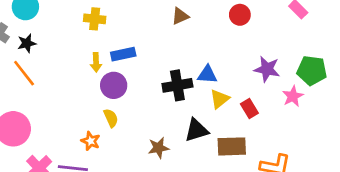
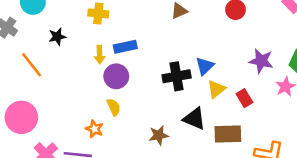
black star: (27, 43) -> (57, 37), moved
blue triangle: (207, 75) -> (205, 66), turned -48
black triangle: (196, 130) -> (194, 119), turned 40

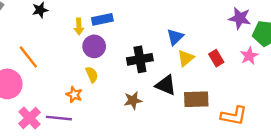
purple star: (261, 61) -> (240, 18), moved
orange line: (32, 65) -> (28, 57), moved
black cross: (177, 76) -> (140, 59), moved
red rectangle: (244, 98) -> (216, 58), moved

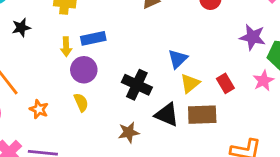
black cross: (140, 59) -> (137, 85), turned 35
orange star: (74, 95) -> (39, 109), moved
brown rectangle: (196, 99) -> (202, 115), moved

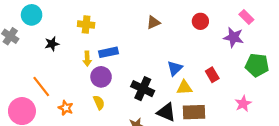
purple star: (253, 37) -> (234, 37), moved
pink star: (263, 81) -> (243, 104), moved
yellow triangle: (190, 83) -> (184, 88), turned 35
red rectangle: (225, 83) -> (212, 75), moved

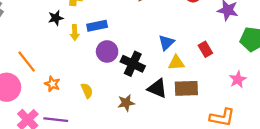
black star: (52, 44) -> (56, 18), moved
purple circle: (101, 77) -> (107, 51), moved
yellow semicircle: (99, 103) -> (87, 91), moved

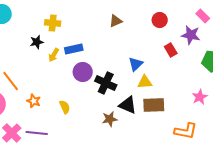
yellow arrow: (75, 32) -> (54, 55), turned 32
red rectangle: (205, 49) -> (171, 50), moved
brown star: (126, 103) -> (110, 119), moved

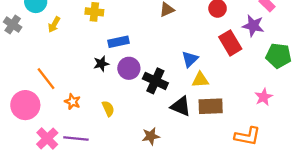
black star: (37, 42) -> (101, 64), moved
red rectangle: (171, 50) -> (230, 43), size x1.5
yellow arrow: (54, 55) -> (54, 25), moved
brown star: (110, 119) -> (151, 136), moved

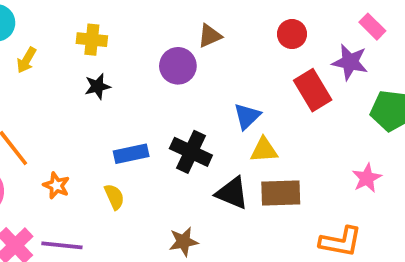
blue rectangle: (119, 42) -> (131, 154), moved
black star: (101, 64) -> (97, 86), moved
purple circle: (129, 68) -> (178, 66), moved

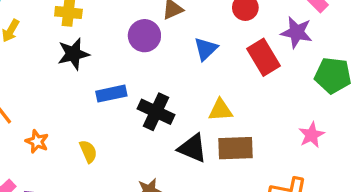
black star: (97, 86) -> (73, 54), size x1.4
blue triangle: (247, 116) -> (206, 49), moved
blue rectangle: (131, 154) -> (111, 94), moved

